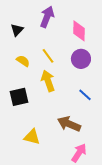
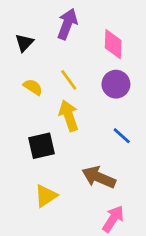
black square: (19, 97) -> (41, 146), moved
yellow triangle: (32, 137) -> (46, 196), turned -48

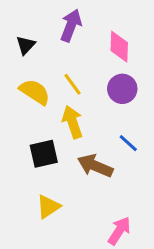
yellow semicircle: (33, 87) -> (35, 92), size x1.5
brown arrow: (99, 177) -> (95, 166), moved

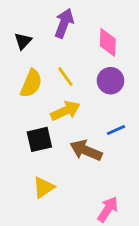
yellow semicircle: (35, 92) -> (31, 83), turned 80
yellow arrow: (72, 122) -> (65, 111), turned 84
blue line: (128, 143) -> (116, 130), turned -66

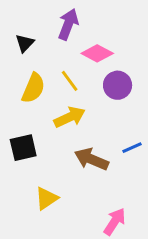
pink diamond: (108, 42) -> (97, 53), moved, turned -64
blue line: (116, 130) -> (132, 148), moved
black square: (39, 139) -> (23, 148), moved

